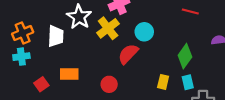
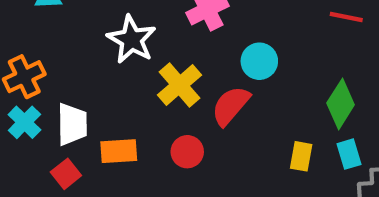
yellow cross: (108, 28) -> (180, 85), moved
white trapezoid: (56, 36) -> (72, 124), moved
cyan cross: (21, 57) -> (24, 122), turned -35
red circle: (109, 84) -> (187, 152), moved

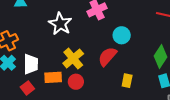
yellow cross: (180, 85) -> (73, 59), moved
red circle: (187, 152) -> (76, 82), moved
yellow rectangle: (301, 156) -> (127, 81), moved

